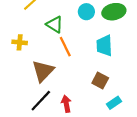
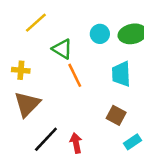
brown triangle: (43, 71) -> (27, 104), moved

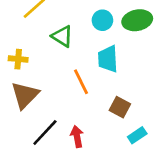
cyan trapezoid: (121, 74) -> (108, 59), moved
orange line: (75, 75) -> (81, 82), moved

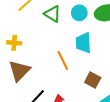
green triangle: (62, 36) -> (52, 14), moved

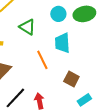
green triangle: (52, 14) -> (27, 27), moved

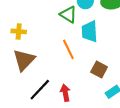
green triangle: (27, 27) -> (68, 15), moved

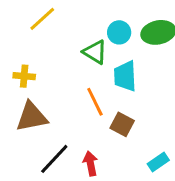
brown triangle: (24, 60) -> (32, 117), turned 35
brown square: (99, 70) -> (122, 124), moved

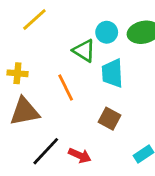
orange line: (95, 102) -> (66, 87), moved
red arrow: (90, 163) -> (80, 155), turned 125

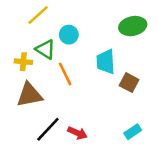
cyan circle: (107, 32) -> (69, 35), moved
green triangle: (84, 51) -> (45, 49), moved
brown square: (110, 119) -> (129, 83), moved

